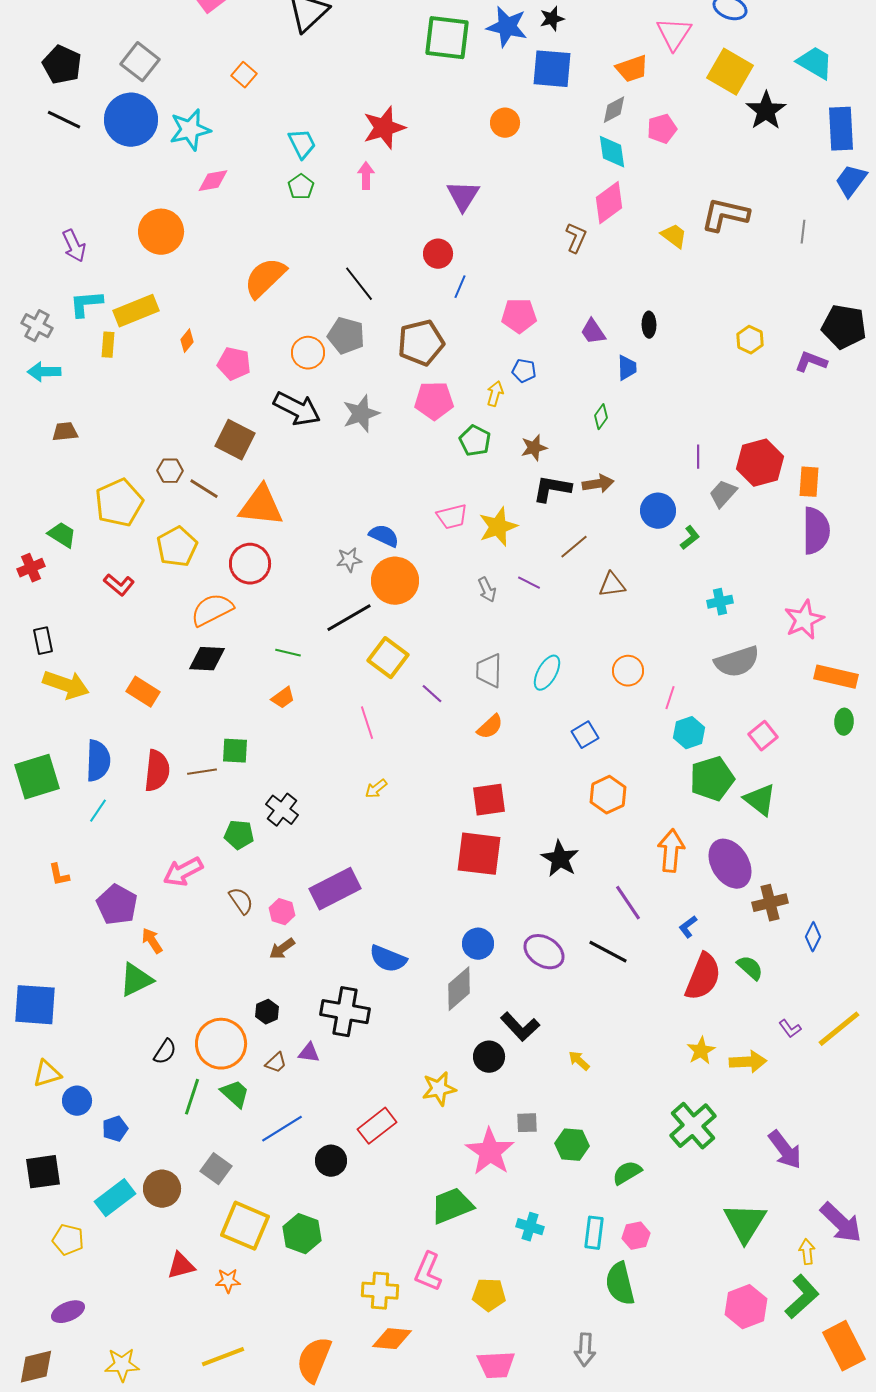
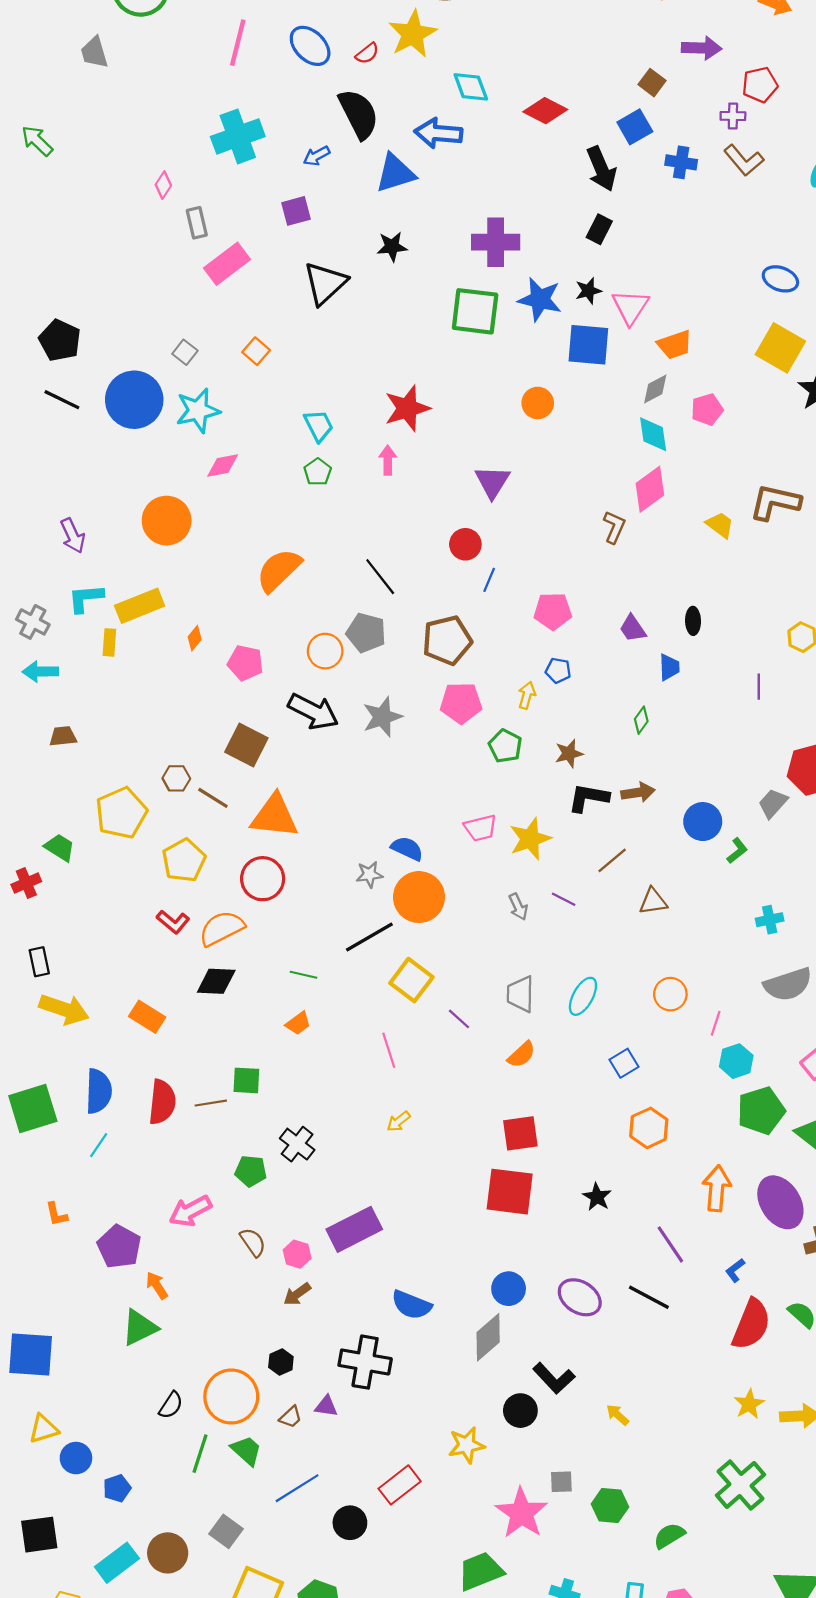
pink triangle: (674, 34) -> (630, 307), moved
gray square: (140, 62) -> (185, 352), moved, size x0.6
purple line: (698, 457) -> (759, 687), moved
red L-shape: (119, 585) -> (173, 922), moved
black star: (560, 859) -> (597, 1197), size x0.7

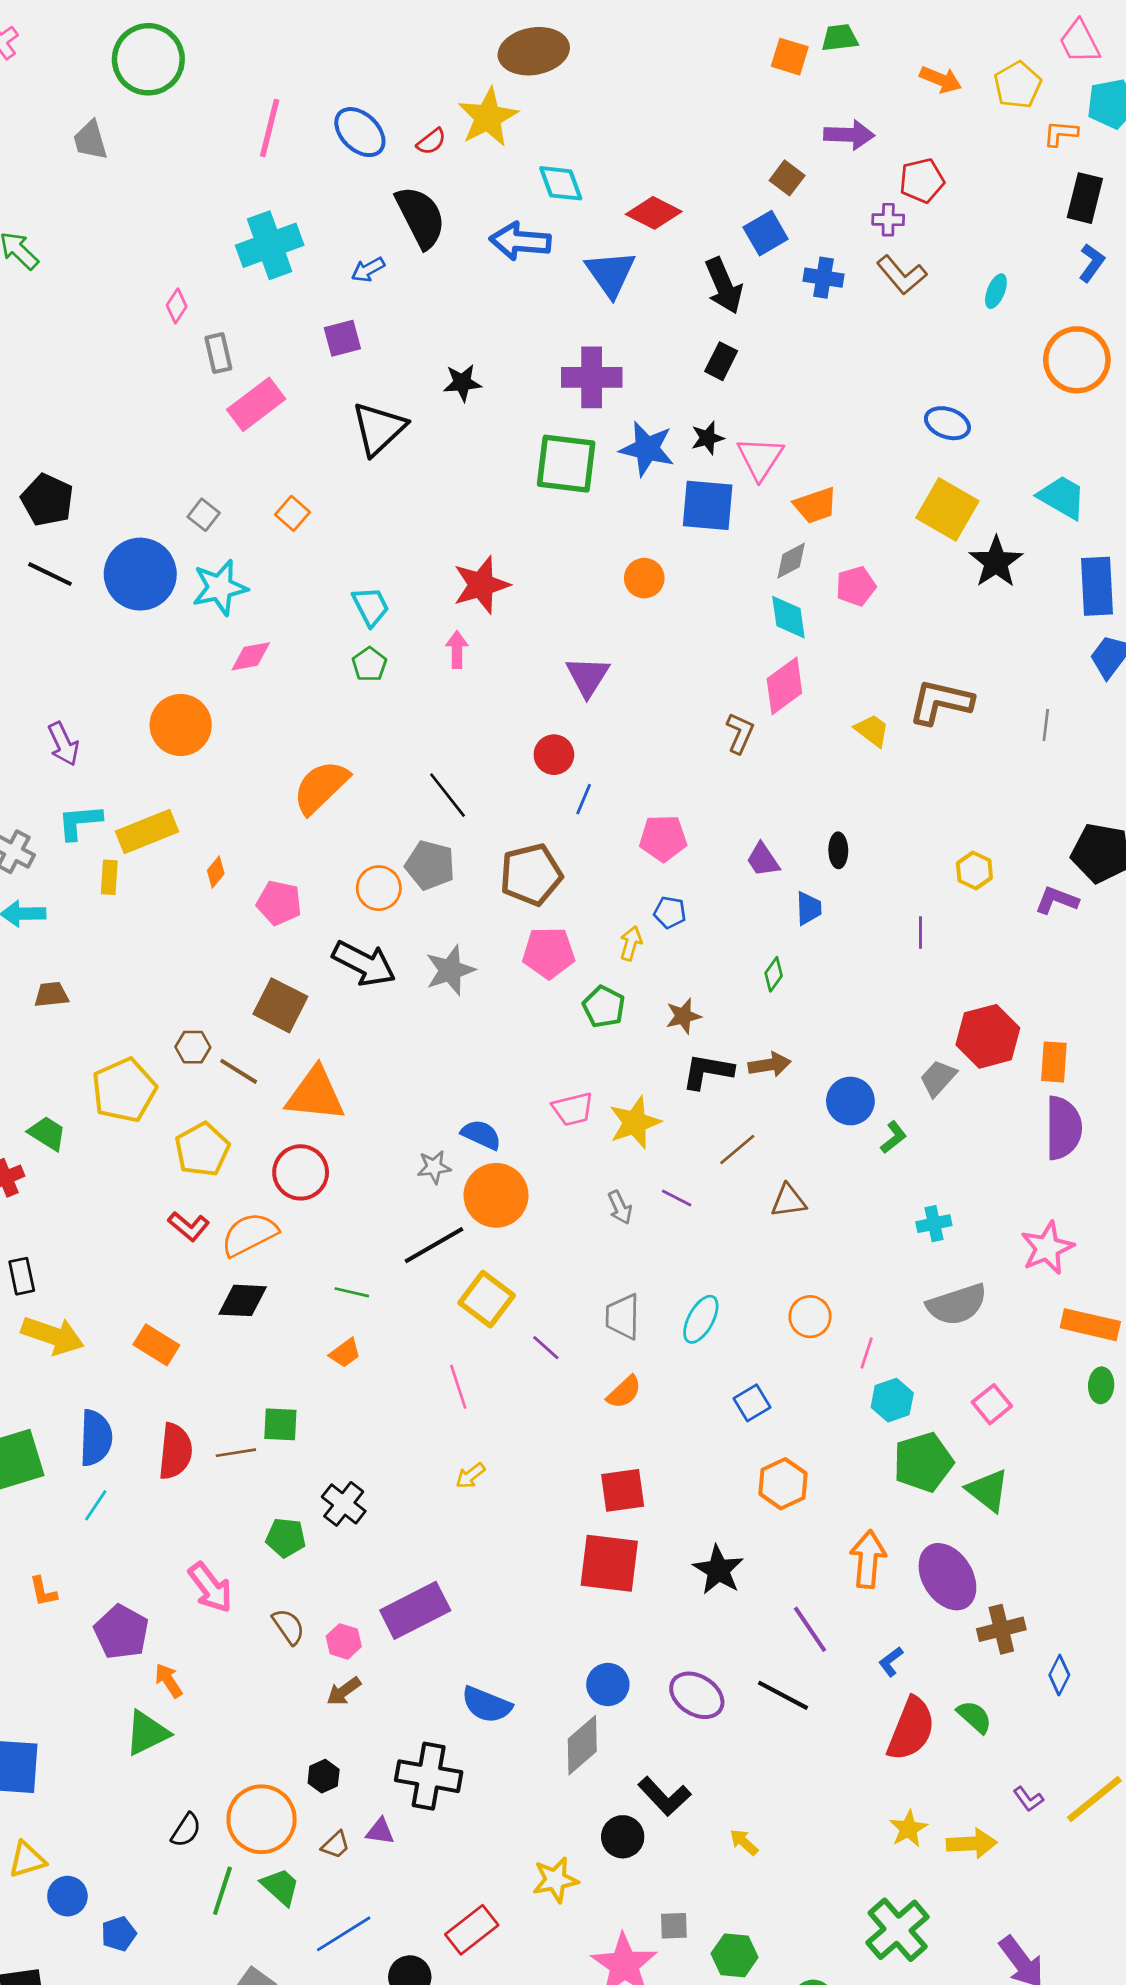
blue triangle: (395, 173) -> (611, 274), moved, turned -48
black star: (597, 1197) -> (718, 1570), size x1.4
pink arrow: (190, 1211) -> (210, 1587), turned -99

